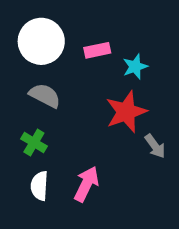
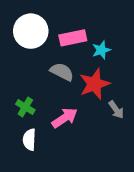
pink rectangle: (97, 50) -> (73, 38), size x1.4
gray semicircle: (45, 96) -> (62, 72), moved
pink arrow: (86, 184) -> (65, 118), moved, turned 30

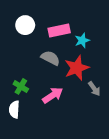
white circle: (31, 31) -> (25, 25), size x0.7
white semicircle: (29, 140) -> (14, 109), moved

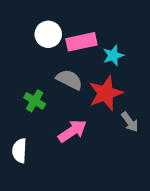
white circle: (25, 25) -> (48, 34), moved
green cross: (21, 86) -> (35, 101), moved

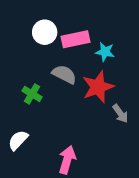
cyan star: (113, 55) -> (105, 52), turned 30
pink arrow: (72, 131) -> (67, 160), moved, turned -40
white semicircle: (20, 151) -> (18, 140), turned 40

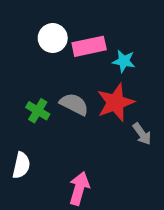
gray semicircle: (64, 74) -> (74, 104), moved
white semicircle: (18, 140) -> (21, 165), turned 150

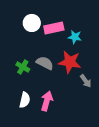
red star: (116, 103) -> (70, 62), turned 30
white semicircle: (21, 165) -> (25, 100), moved
pink arrow: (79, 188) -> (47, 101), moved

